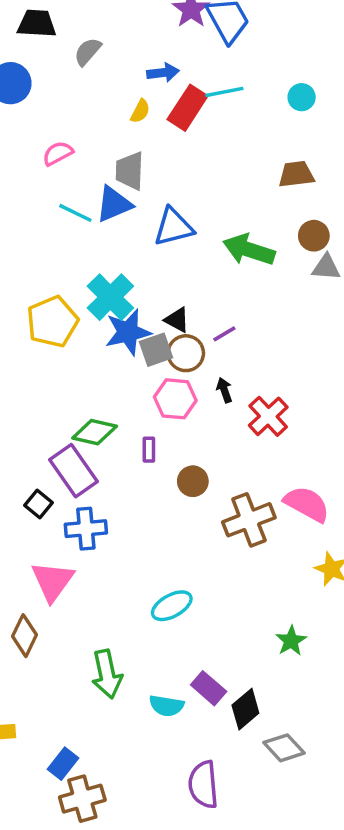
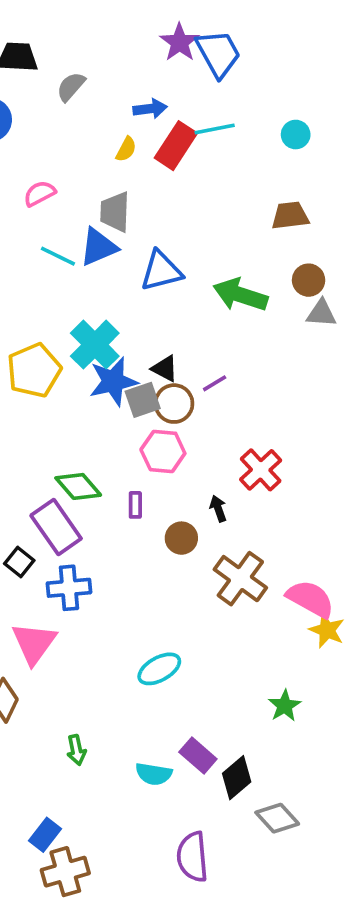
black arrow: (224, 390) -> (218, 509), moved
green diamond: (95, 432) -> (78, 486), turned 36
pink semicircle: (307, 504) -> (310, 599), moved
brown cross: (249, 520) -> (240, 579), turned -33
green arrow: (107, 674) -> (76, 750), moved, size x0.6

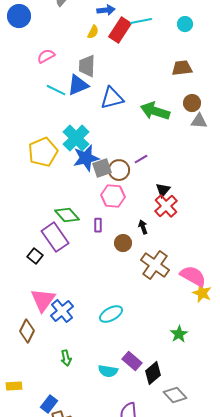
black triangle: (165, 369) -> (163, 190), moved, turned 42
blue cross: (69, 588) -> (62, 311), moved, turned -35

